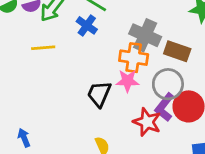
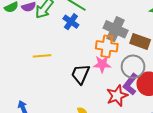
yellow line: (43, 48) -> (42, 56), moved
red star: (147, 122) -> (117, 96), turned 30

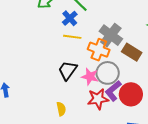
yellow line: (42, 56) -> (72, 37), moved
pink star: (102, 64) -> (90, 77), moved
gray circle: (133, 67) -> (108, 73), moved

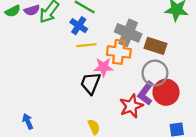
gray circle: (108, 73) -> (155, 73), moved
pink star: (90, 77) -> (103, 67), moved

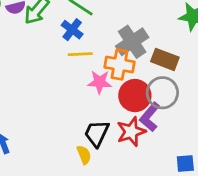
gray cross: (128, 33) -> (132, 42), turned 30
black trapezoid: (90, 83) -> (97, 133), moved
red circle: (166, 92) -> (135, 96), moved

